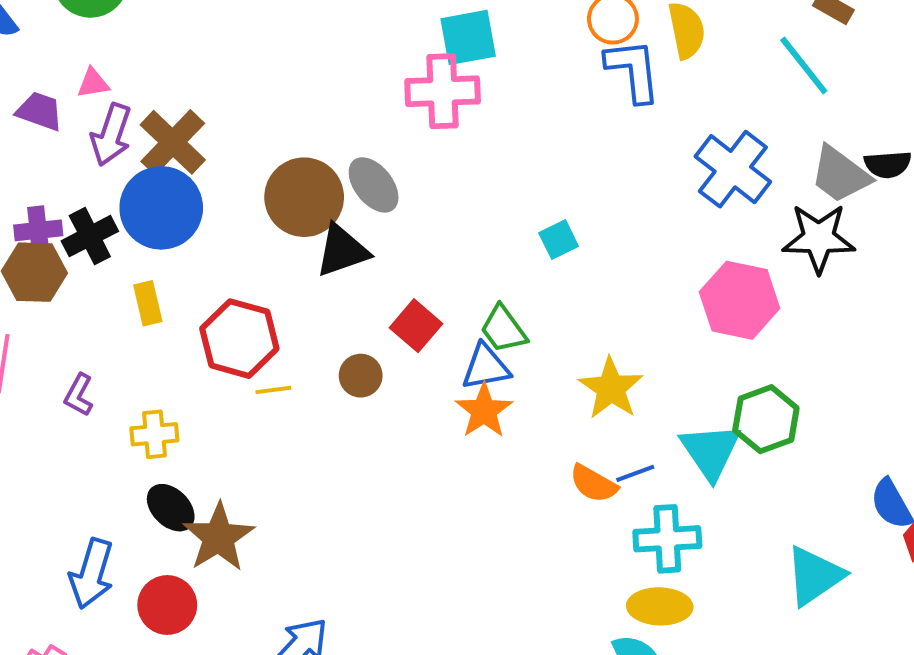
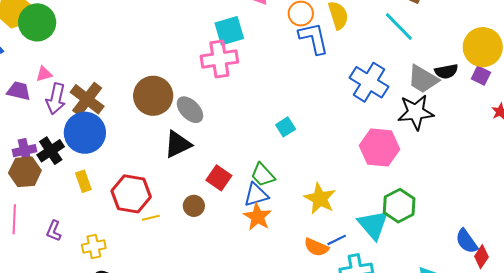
brown circle: (304, 197) -> (153, 96), moved

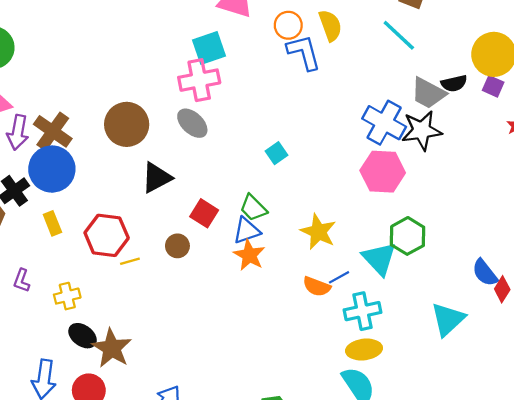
blue cross: (369, 82) -> (384, 123), moved
gray ellipse: (190, 110) -> (192, 123), moved

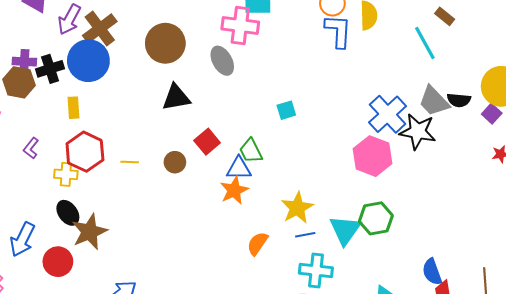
yellow star: (318, 232) -> (297, 208), moved
red hexagon: (107, 235) -> (85, 152), moved
orange semicircle: (317, 287) -> (257, 244), moved, turned 85

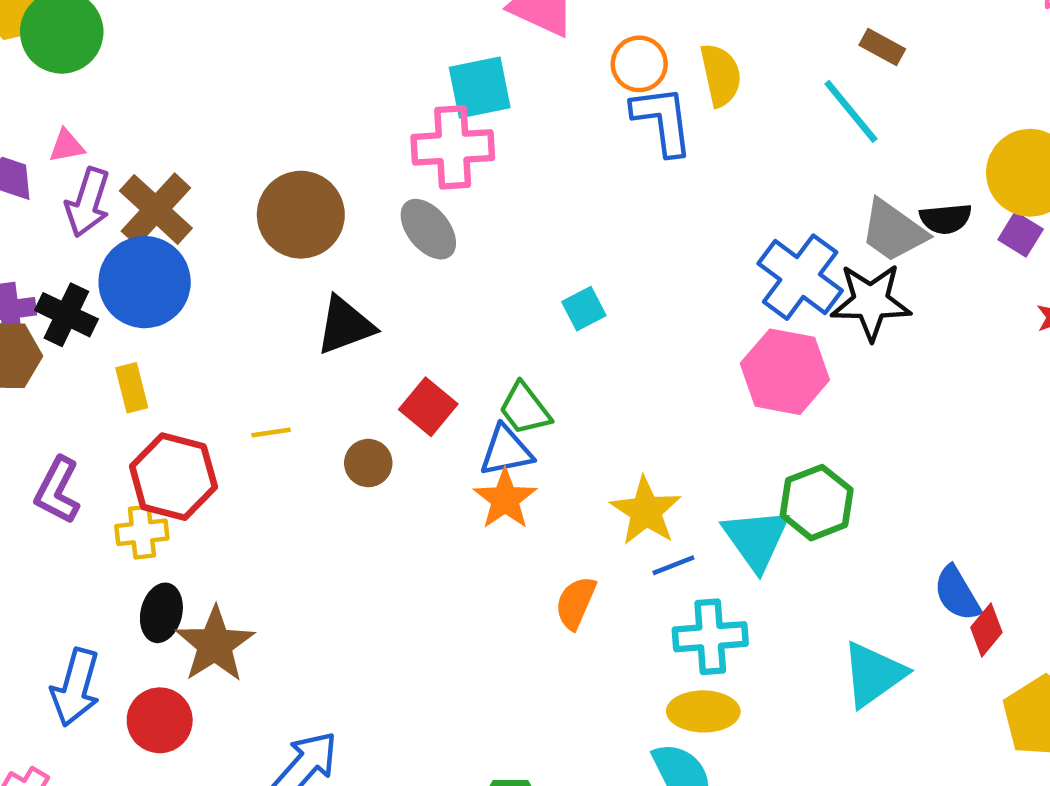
black cross: (50, 69) -> (66, 315), turned -36
purple L-shape: (31, 148) -> (58, 490), size x1.4
yellow line: (130, 162) -> (271, 433), moved
black ellipse: (68, 213) -> (161, 613), turned 60

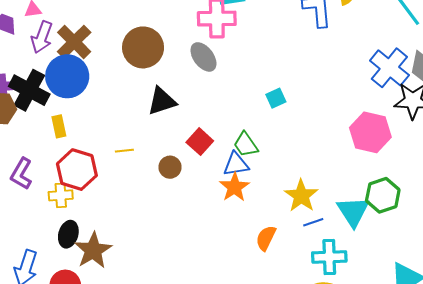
blue cross: (800, 277) -> (389, 68), moved
black cross: (66, 315) -> (29, 90), size x1.4

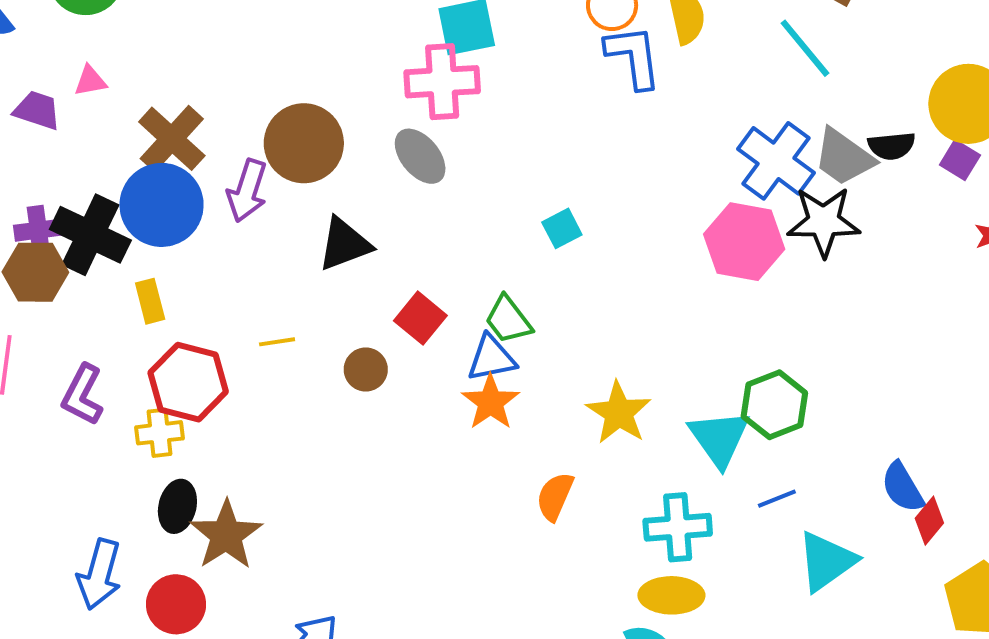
purple arrow: (42, 37) -> (247, 191), moved
pink hexagon: (370, 132) -> (744, 242), moved
blue line: (313, 222) -> (777, 499), moved

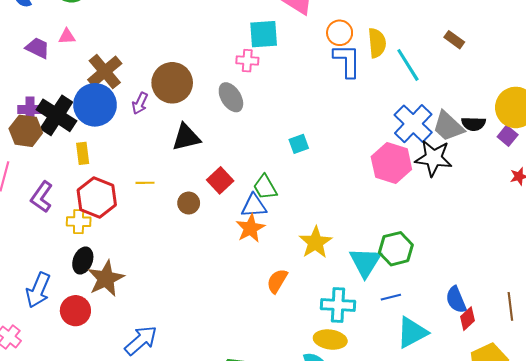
cyan line: (805, 48) -> (408, 65), moved
pink cross: (442, 82) -> (247, 61), size x0.6
purple arrow: (247, 191) -> (140, 103), size x0.7

